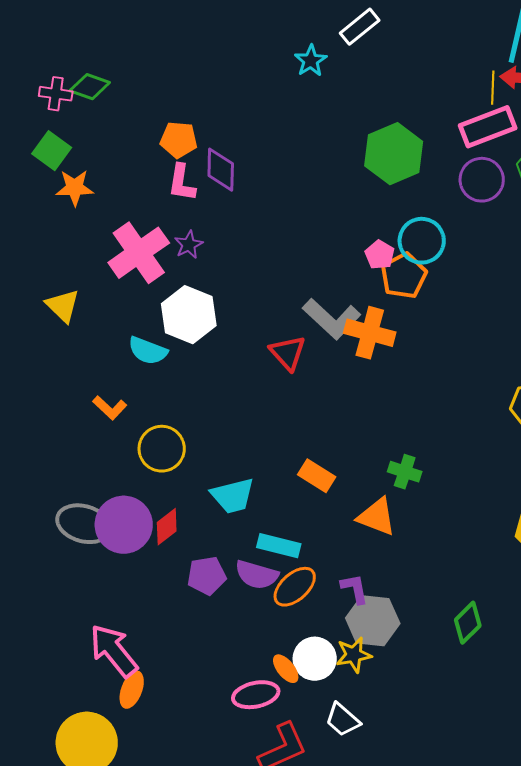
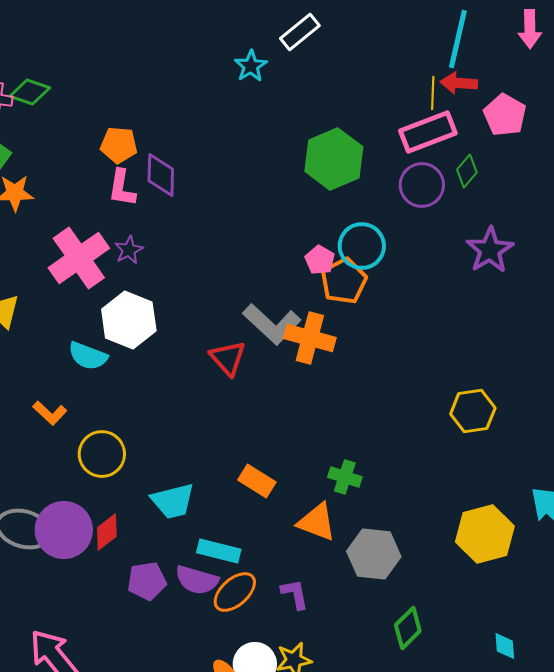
gray hexagon: (373, 621) -> (374, 554), moved

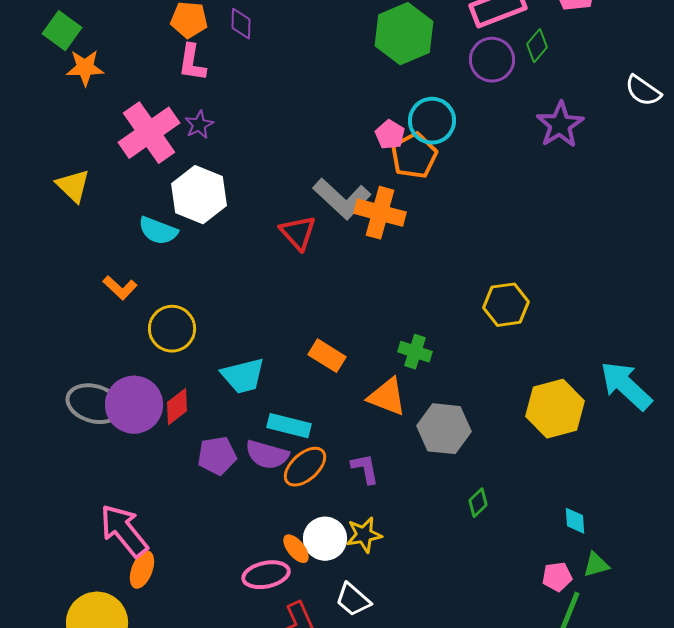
purple diamond: (161, 175) -> (241, 24), moved, size x0.7
yellow hexagon: (473, 411) -> (506, 305), moved
green diamond: (408, 628) -> (478, 503), size x0.7

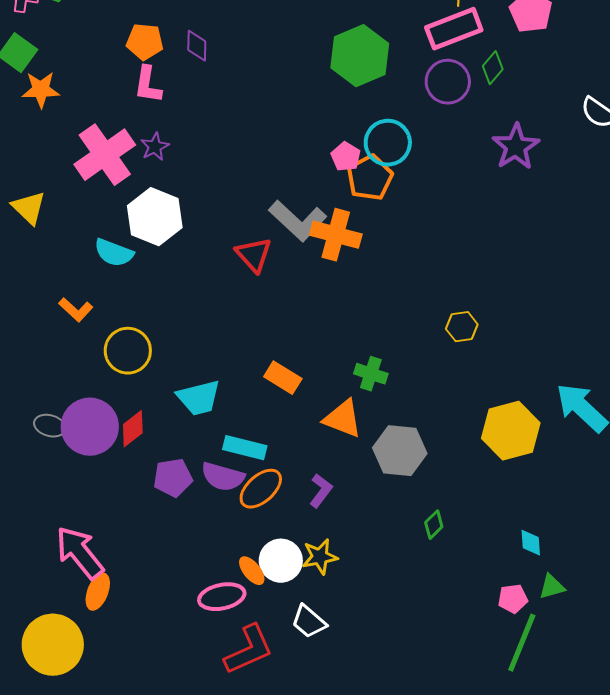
yellow hexagon: (506, 305) -> (462, 327), size x0.7
gray ellipse: (94, 404) -> (50, 426), size x0.6
purple L-shape: (365, 469) -> (321, 491), turned 48

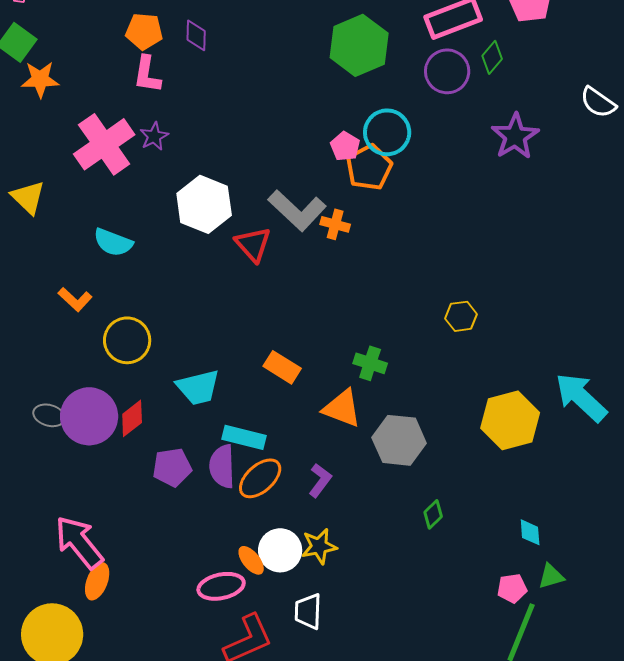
white hexagon: (155, 217) -> (204, 204), moved
orange cross: (336, 235) -> (335, 224), size x0.6
purple semicircle: (223, 477) -> (222, 466), turned 72
white trapezoid: (309, 622) -> (308, 611), turned 51

